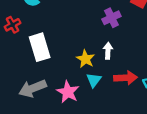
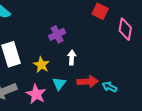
purple cross: (111, 18) -> (57, 34), moved
yellow star: (86, 59) -> (41, 65), moved

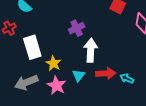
white arrow: (72, 57) -> (91, 50), size x1.6
yellow star: (41, 65) -> (53, 63), moved

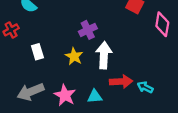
white rectangle: (32, 47) -> (37, 52), size x0.6
yellow star: (53, 63) -> (74, 56), moved
cyan triangle: (79, 75) -> (95, 96), moved, turned 48

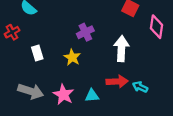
white arrow: (104, 55) -> (121, 49), moved
gray arrow: (31, 92) -> (31, 91), turned -140

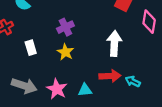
purple cross: (85, 32) -> (65, 27), moved

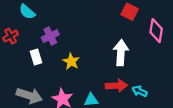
purple cross: (65, 27) -> (50, 36), moved

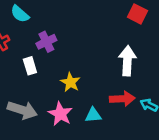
yellow star: (71, 61) -> (70, 82), moved

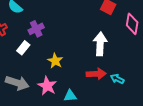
white rectangle: (30, 66) -> (23, 48), turned 56
cyan triangle: (93, 115) -> (70, 96), moved

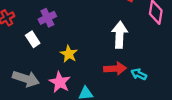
white rectangle: (23, 48) -> (33, 39), turned -72

